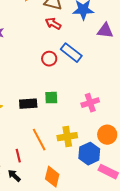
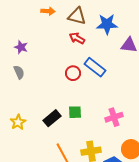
black rectangle: (28, 104) -> (52, 118), turned -36

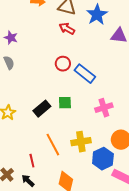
blue star: (107, 24) -> (97, 15), turned -30
blue rectangle: (95, 67) -> (85, 74), moved

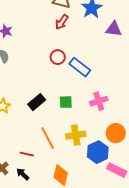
red arrow: (67, 29) -> (62, 22), turned -84
green square: (65, 103) -> (66, 102), moved
red line: (32, 161) -> (27, 154), turned -64

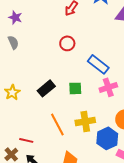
blue rectangle: (80, 67) -> (98, 64), moved
red line: (27, 154) -> (26, 140), moved

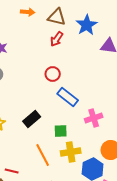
blue rectangle: (98, 64) -> (68, 97), moved
green square: (75, 88) -> (61, 131), moved

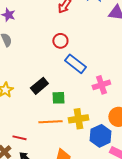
green square: (61, 131) -> (58, 98), moved
orange line: (43, 155) -> (50, 122), turned -65

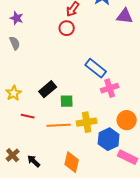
red circle: (60, 41) -> (67, 28), moved
blue rectangle: (75, 64) -> (96, 68), moved
red line: (19, 138) -> (28, 116), moved

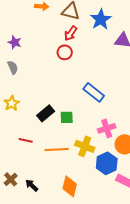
pink cross: (110, 88) -> (107, 128), moved
yellow star: (14, 93) -> (12, 103), moved
green square: (67, 101) -> (67, 117), moved
yellow cross: (87, 122) -> (85, 146), turned 30

